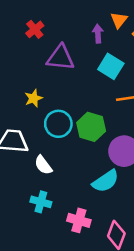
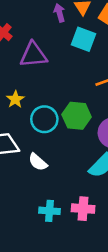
purple arrow: (98, 34) -> (59, 13), moved
cyan square: (111, 66) -> (83, 39), moved
cyan cross: (41, 202) -> (49, 211), moved

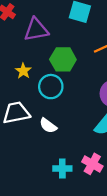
green hexagon: (77, 116) -> (63, 59), moved
pink cross: (83, 209) -> (92, 164), turned 30

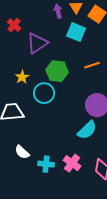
purple triangle: (36, 30) -> (37, 43), turned -30
white semicircle: (48, 126) -> (22, 152), moved

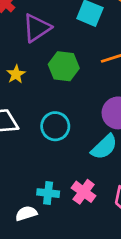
cyan circle: (44, 93) -> (55, 126), moved
white semicircle: (22, 152) -> (26, 213), moved, turned 119

